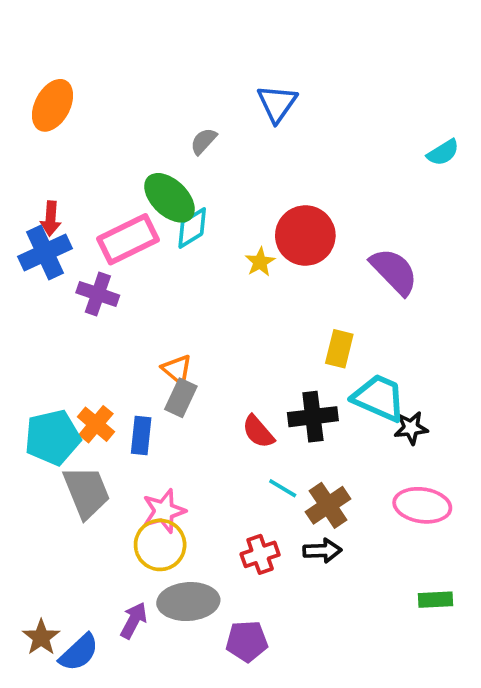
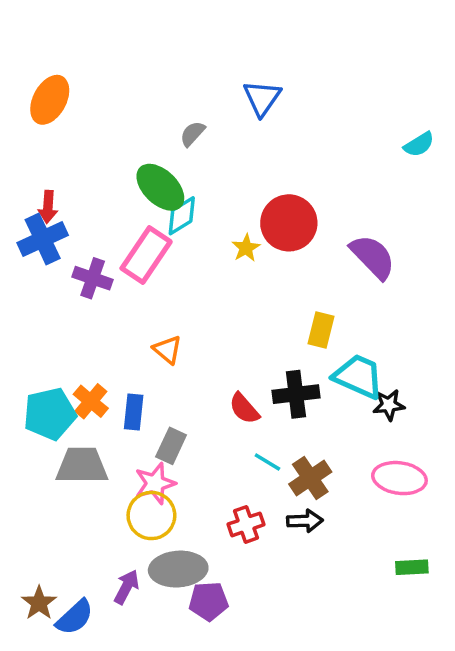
pink rectangle: (128, 239) -> (146, 255), moved, turned -30
gray rectangle: (181, 398) -> (171, 446), moved
gray trapezoid: (86, 492) -> (82, 466), turned -68
purple pentagon: (247, 641) -> (209, 601), moved

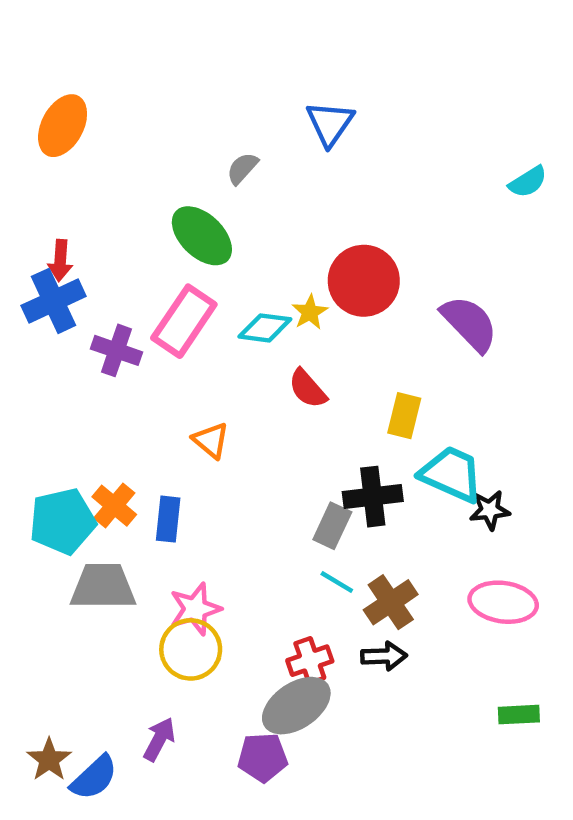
cyan diamond: (182, 216) -> (265, 328), moved, turned 39
red semicircle: (244, 408) -> (308, 389), moved
gray rectangle: (171, 446) -> (332, 526), moved
gray ellipse: (178, 569) -> (296, 706), moved, turned -30

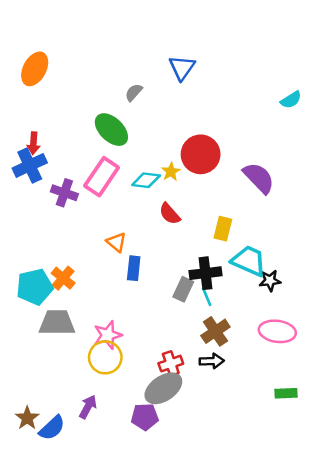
blue rectangle: (168, 519) -> (134, 268), moved
cyan line: (337, 582) -> (207, 297), moved, turned 36

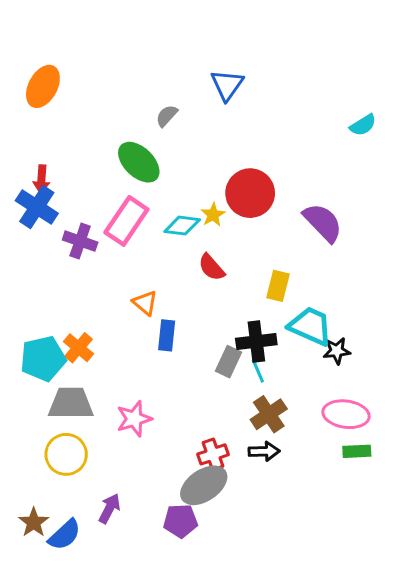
blue cross: (30, 165) -> (37, 207), turned -32
yellow circle: (105, 357) -> (66, 454), moved
green rectangle: (286, 393) -> (357, 451), moved

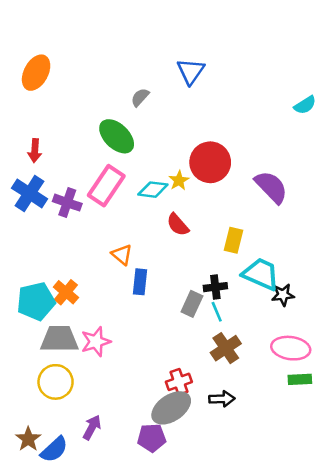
blue cross: (37, 207) -> (30, 193), moved
black cross: (256, 342) -> (215, 287), size x0.7
pink star: (134, 419) -> (96, 342), moved
black arrow: (264, 451) -> (222, 399), moved

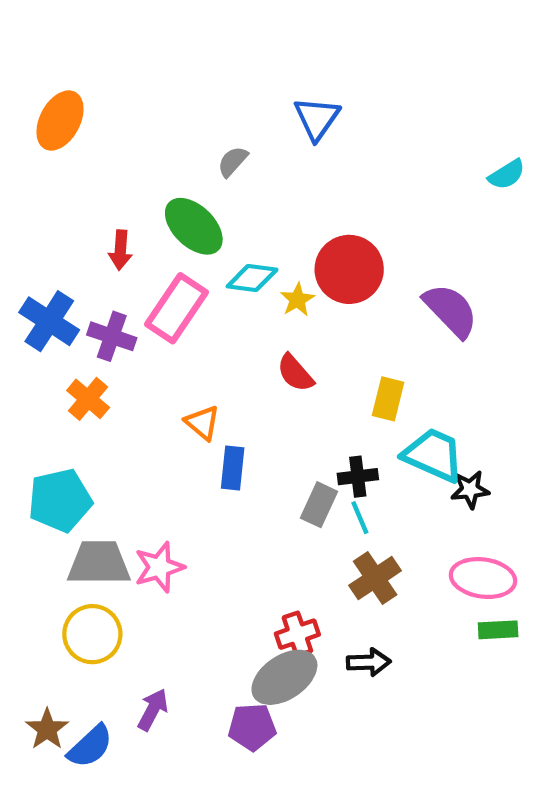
red arrow: (35, 151) -> (120, 250), moved
cyan diamond: (153, 190) -> (252, 278), moved
orange cross: (66, 292) -> (88, 399), moved

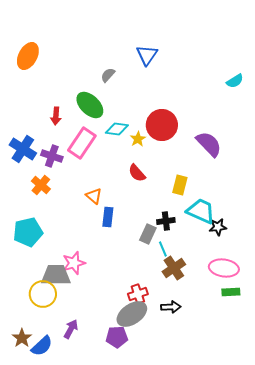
cyan line: (360, 518) -> (163, 249), moved
gray trapezoid: (99, 563) -> (56, 275), moved

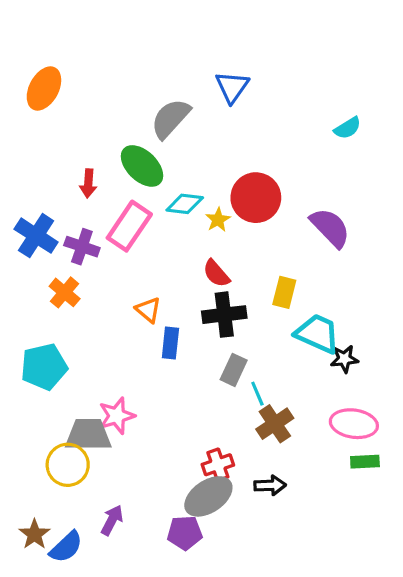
gray semicircle: (108, 75) -> (170, 119), size x1.8
cyan semicircle: (235, 81) -> (348, 128), moved
black cross: (166, 221) -> (224, 315), moved, size x1.5

